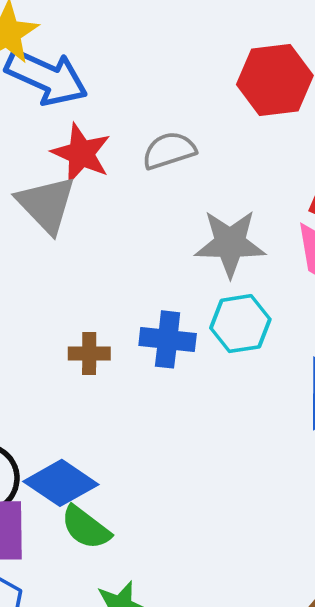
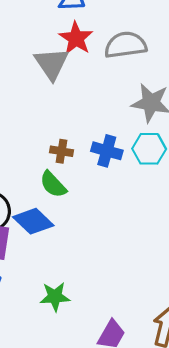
gray semicircle: (169, 151) -> (126, 45), size x1.4
green semicircle: (86, 528) -> (53, 184), moved

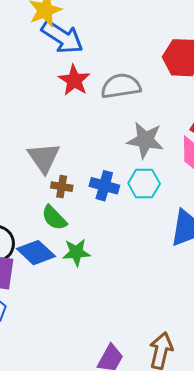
gray triangle: (52, 64) -> (44, 158), moved
green star: (55, 297) -> (76, 252), moved

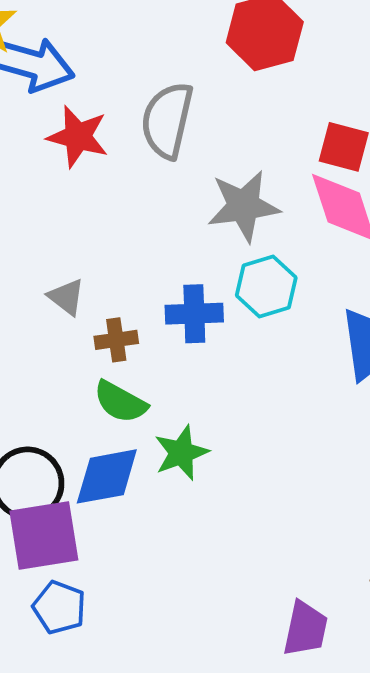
gray semicircle: (121, 86) -> (167, 120), turned -51
gray triangle: (44, 158) -> (66, 297), size x0.6
blue diamond: (36, 253) -> (107, 476), turned -36

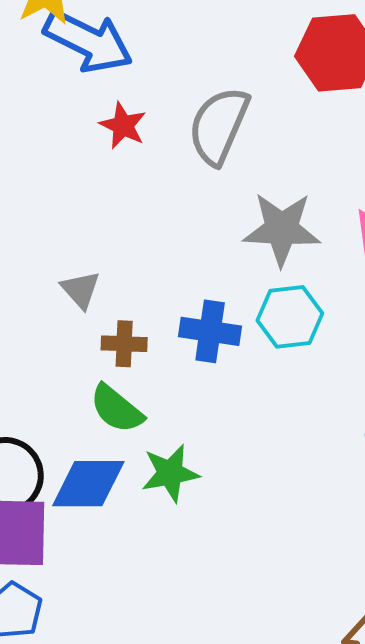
red star: (78, 137) -> (123, 126), size x0.7

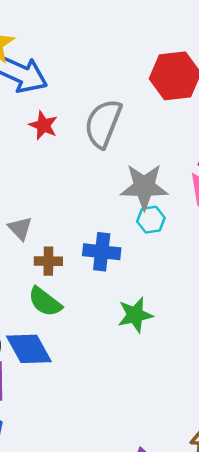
cyan hexagon: (290, 317) -> (151, 220), moved, size x0.7
green star: (170, 473) -> (135, 315), moved
blue diamond: (88, 484) -> (29, 349), turned 63

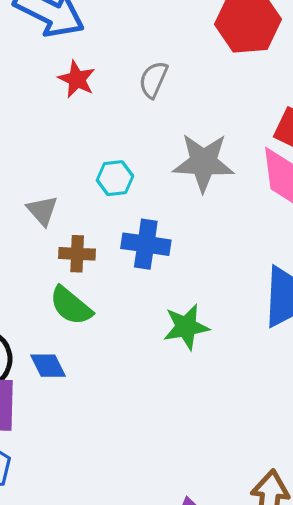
gray semicircle: (103, 124) -> (153, 80), size x0.6
cyan hexagon: (151, 220) -> (115, 178), moved
blue diamond: (29, 349) -> (48, 366), size x0.6

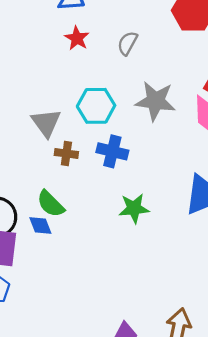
cyan hexagon: (115, 178) -> (96, 106), size x1.6
gray triangle: (42, 210) -> (46, 123), size x1.4
green semicircle: (71, 306) -> (51, 204), moved

